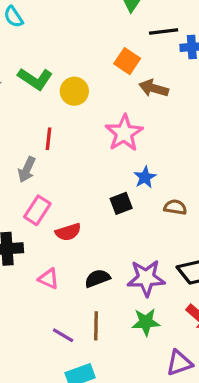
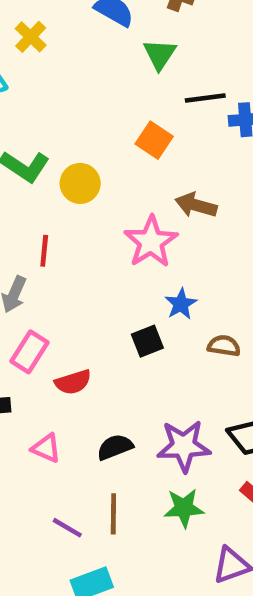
brown arrow: (154, 88) -> (196, 205), moved

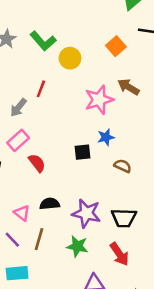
red semicircle: (73, 382) -> (37, 163), turned -126
pink triangle: (46, 448) -> (22, 213), moved

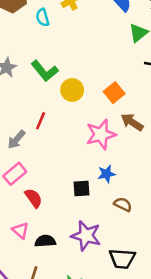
orange square: (116, 46) -> (114, 93), moved
pink triangle: (22, 213) -> (20, 230), moved
purple star: (86, 213) -> (86, 236), moved

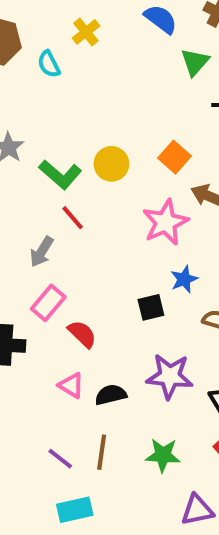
green L-shape: (45, 71) -> (60, 174), moved
red line: (41, 121) -> (73, 218), turned -54

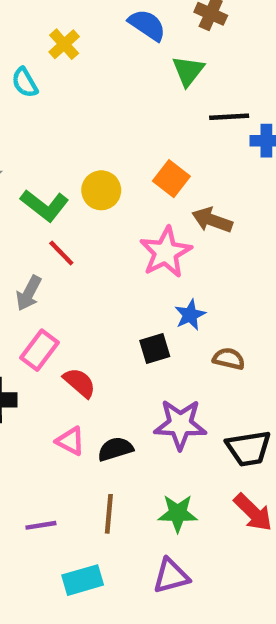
purple line: (60, 459) -> (41, 525), moved, turned -44
purple triangle: (197, 510) -> (171, 576), moved

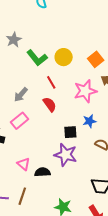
red line: (61, 253) -> (51, 82), moved
red semicircle: (80, 383) -> (50, 104), moved
purple star: (180, 424) -> (66, 155), moved
brown line: (109, 514) -> (22, 196), moved

